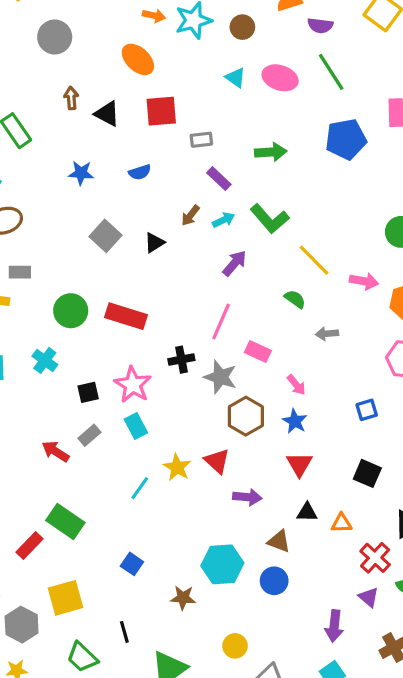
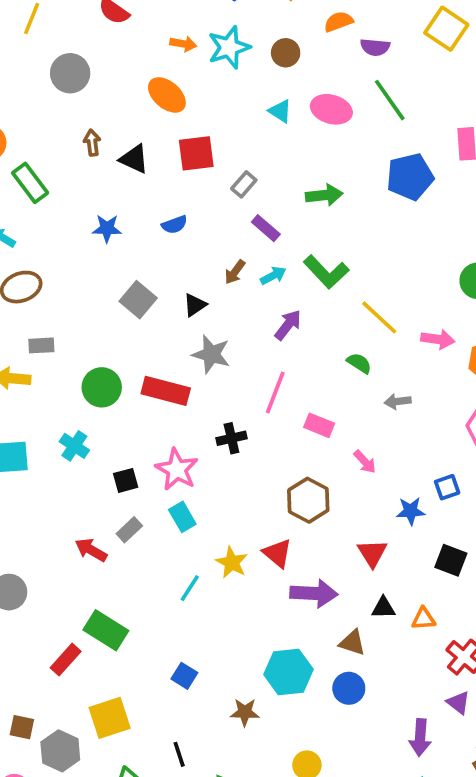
gray rectangle: (201, 140) -> (244, 184), turned -40
gray star: (220, 377) -> (211, 354), moved
blue star: (295, 421) -> (411, 511), moved, turned -30
purple arrow: (247, 497) -> (314, 593), size x1.4

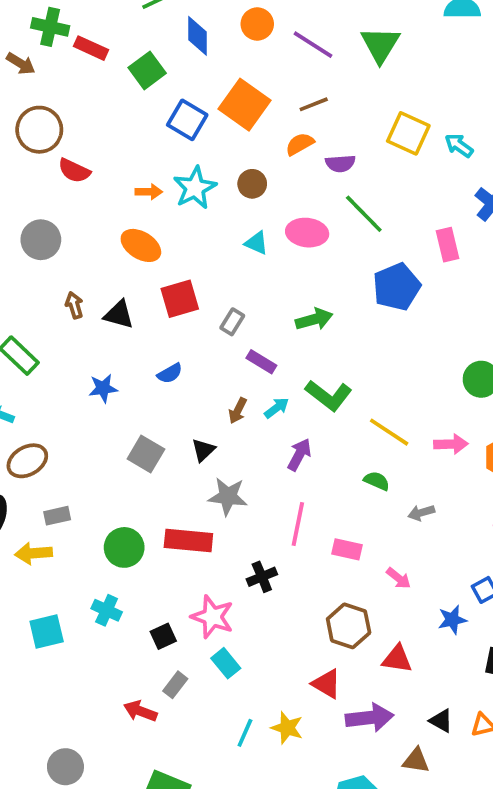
red triangle: (372, 553) -> (397, 659), moved, turned -40
yellow star: (232, 562) -> (287, 728), moved
black triangle: (383, 608) -> (441, 721), turned 40

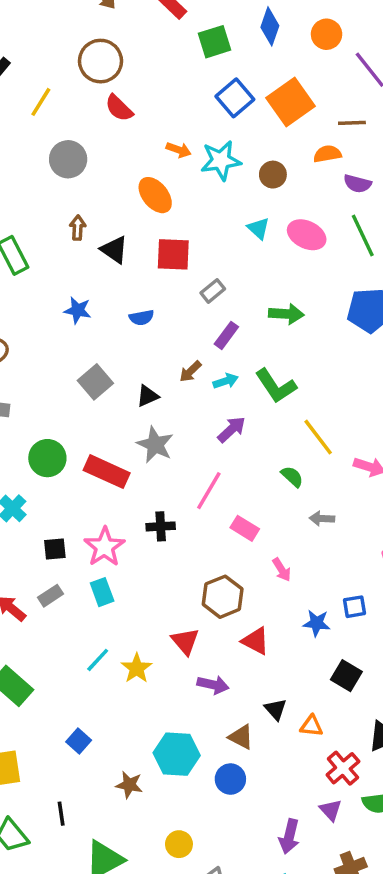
purple rectangle: (261, 362) -> (226, 335), turned 76
purple arrow: (370, 718) -> (213, 685), size x0.7

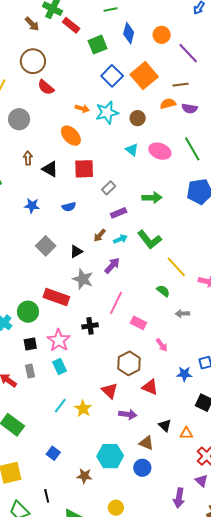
purple semicircle: (357, 184) -> (190, 108), moved
purple rectangle: (226, 335) -> (119, 213), turned 35
purple arrow: (232, 429) -> (112, 266), moved
green circle: (47, 458) -> (28, 312), moved
gray rectangle: (51, 596) -> (30, 371), turned -64

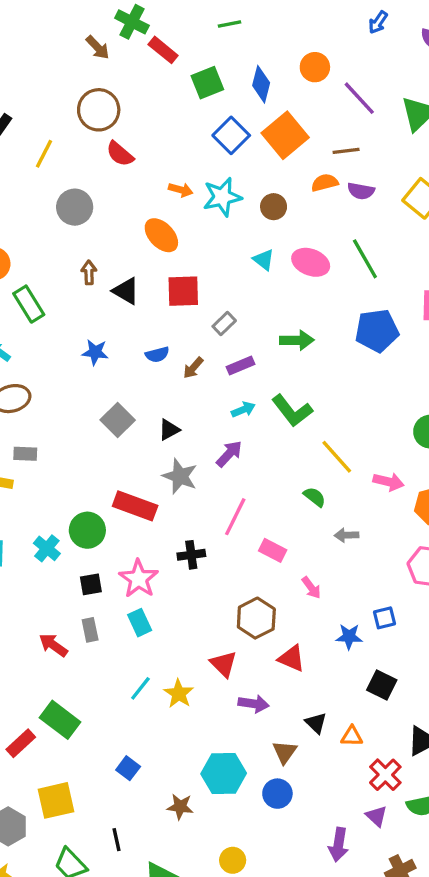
blue diamond: (129, 33) -> (261, 84), moved
brown arrow: (100, 235) -> (193, 368), moved
brown triangle: (146, 443) -> (285, 752), turned 42

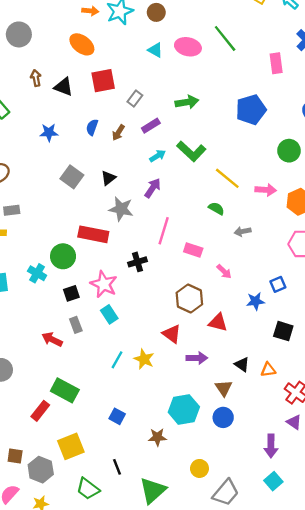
blue pentagon: (377, 331) -> (251, 110), moved
blue semicircle: (157, 355) -> (92, 127), turned 133

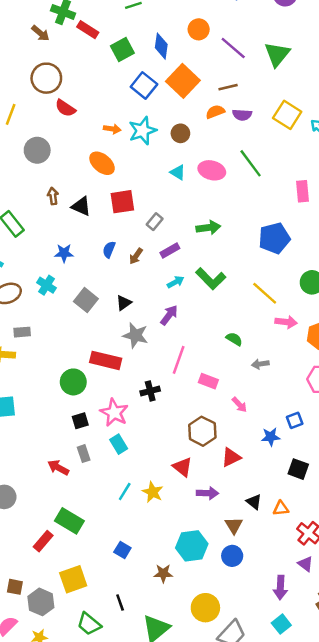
yellow line: (227, 178) -> (265, 293), moved
cyan cross: (37, 273) -> (47, 285), moved
red triangle: (218, 322) -> (231, 457), turned -42
yellow circle: (199, 468) -> (205, 608), size x1.5

